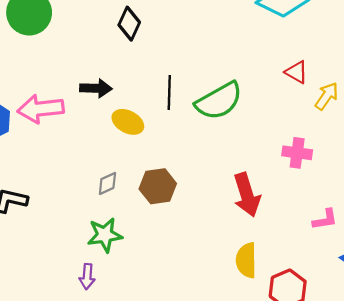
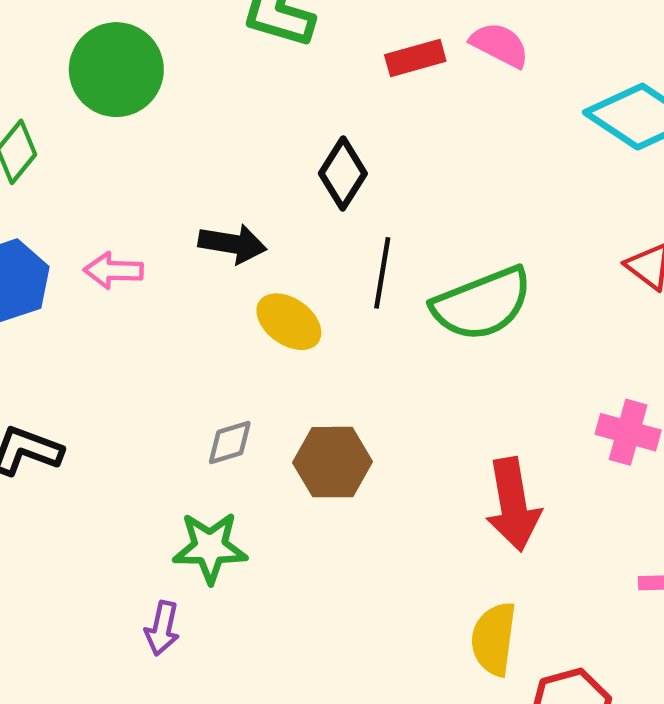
black diamond: (129, 24) -> (343, 173), moved
pink arrow: (41, 109) -> (113, 271), size x0.6

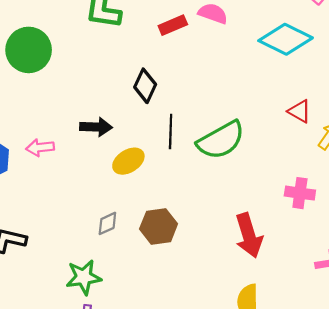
yellow ellipse: (289, 322) -> (128, 161), turned -60
green star: (210, 547) -> (84, 277), moved

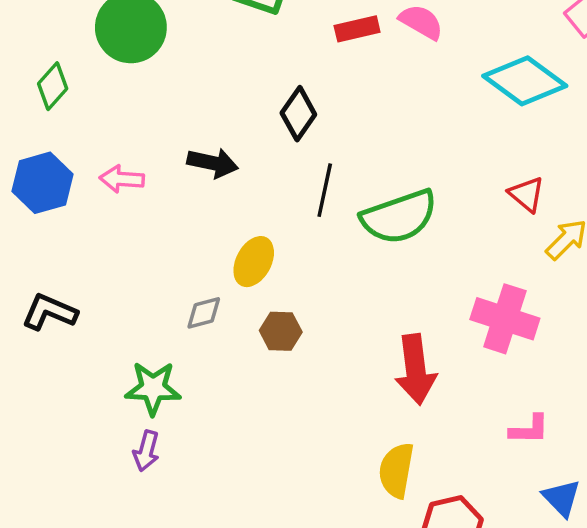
yellow ellipse: (128, 161) -> (254, 262), moved, turned -40
pink cross: (300, 193) -> (505, 319), size x1.4
brown hexagon: (159, 226) -> (281, 331), size x0.7

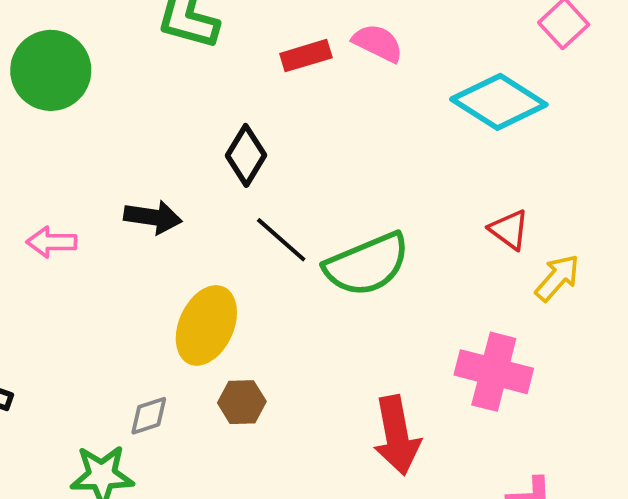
black line: (325, 190) -> (281, 240), turned -57
yellow ellipse: (254, 262) -> (206, 325), size x1.4
gray diamond: (204, 313) -> (149, 416), moved

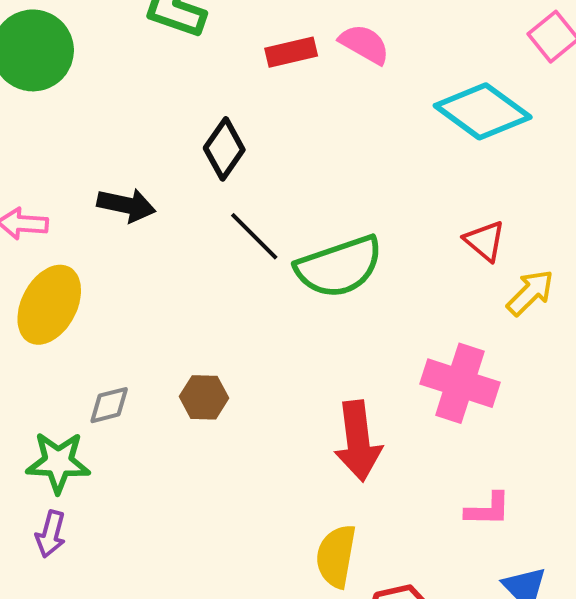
yellow ellipse: (206, 325) -> (49, 305), moved

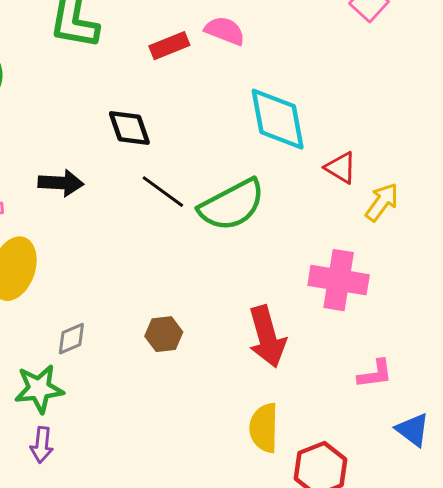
cyan diamond: (483, 111) -> (278, 119), moved, turned 52
black diamond: (224, 149) -> (129, 128), turned -45
brown hexagon: (204, 397) -> (164, 334), moved

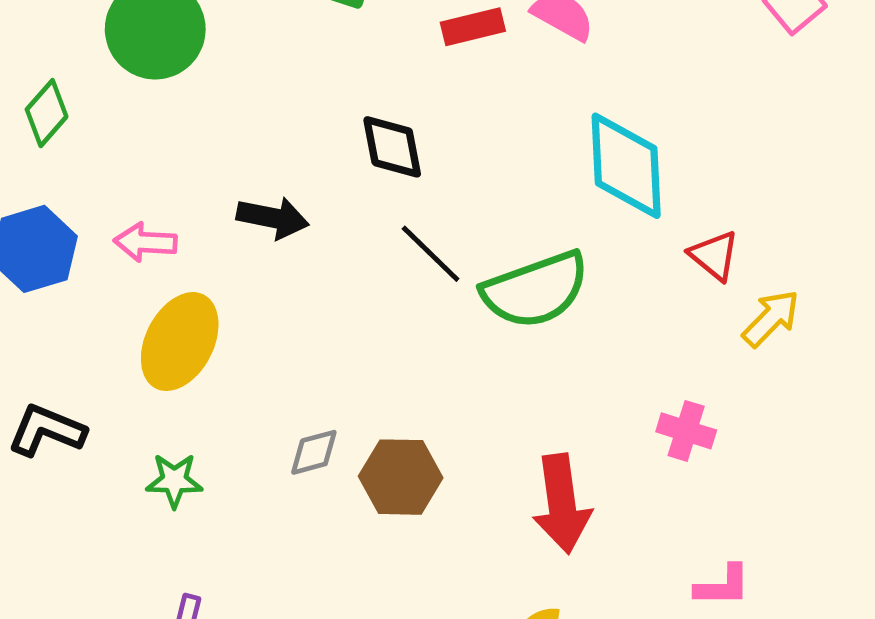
pink cross: (339, 280) -> (686, 431), size x0.6
brown hexagon: (164, 334) -> (401, 477), size x1.4
gray diamond: (71, 339) -> (314, 452), moved
green star: (39, 389) -> (174, 481), moved, size x0.7

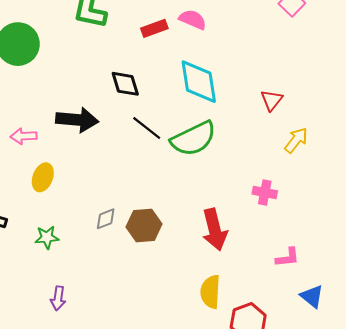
cyan diamond: (626, 166) -> (199, 82), moved
black arrow: (273, 218) -> (77, 120), size x1.4
red triangle: (714, 256) -> (272, 100), moved, turned 35
yellow ellipse: (180, 342) -> (43, 177), size x0.7

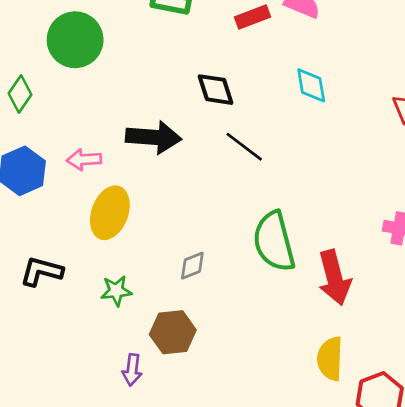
cyan diamond: (199, 82) -> (311, 85), size x0.6
green semicircle: (193, 139) -> (274, 242), moved, turned 102
yellow ellipse: (43, 177) -> (110, 213), size x1.4
brown hexagon: (144, 225) -> (173, 332), moved

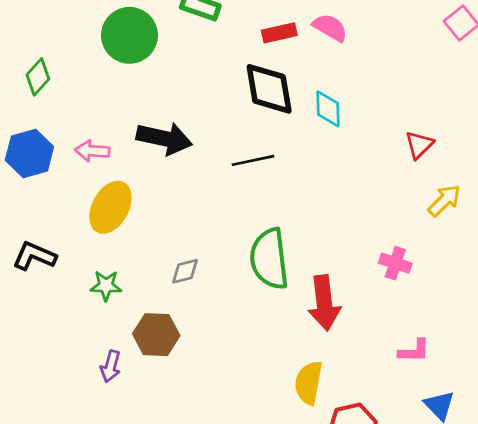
green circle: (75, 40) -> (129, 35), moved
black diamond: (215, 90) -> (269, 89), moved, size x1.4
black line: (244, 147) -> (253, 160), turned -57

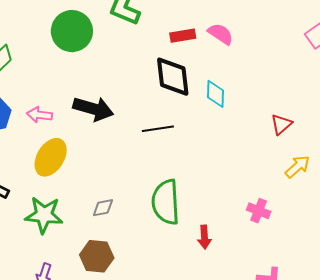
green star: (106, 286) -> (44, 215), size x1.6
red arrow: (324, 303) -> (204, 237), size x0.6
brown hexagon: (156, 335) -> (97, 256), moved

